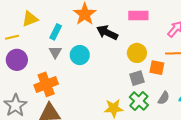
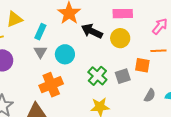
yellow circle: (137, 53) -> (120, 38), moved
orange cross: (46, 84) -> (51, 85), moved
green cross: (139, 101) -> (97, 76), moved

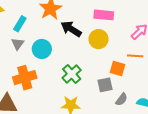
gray square: (123, 76) -> (105, 85), moved

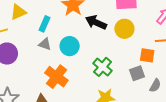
gray triangle: (18, 44) -> (45, 44), turned -40
orange cross: (25, 78) -> (56, 77), turned -30

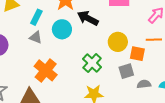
yellow circle: (124, 29) -> (118, 42), moved
cyan circle: (70, 46) -> (62, 29), moved
gray semicircle: (155, 85) -> (144, 84), turned -128

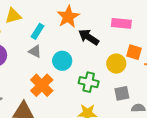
cyan circle: (62, 29) -> (62, 61), moved
orange square: (137, 54) -> (134, 52), moved
green cross: (92, 63) -> (89, 82), turned -36

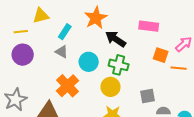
yellow circle: (116, 64) -> (111, 87), moved
green cross: (89, 82) -> (119, 65), moved

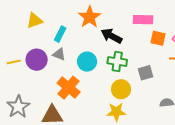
yellow line: (21, 32) -> (14, 62), moved
purple circle: (23, 55) -> (37, 60), moved
orange square: (161, 55) -> (158, 38), moved
yellow circle: (111, 87) -> (121, 89), moved
gray square: (147, 96) -> (145, 73), moved

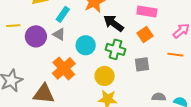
orange square: (158, 38) -> (145, 34), moved, turned 35
yellow line: (14, 62) -> (13, 26), moved
yellow circle: (121, 89) -> (105, 76), moved

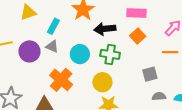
black arrow: (113, 23) -> (105, 29), turned -35
gray square: (142, 64) -> (150, 74), moved

